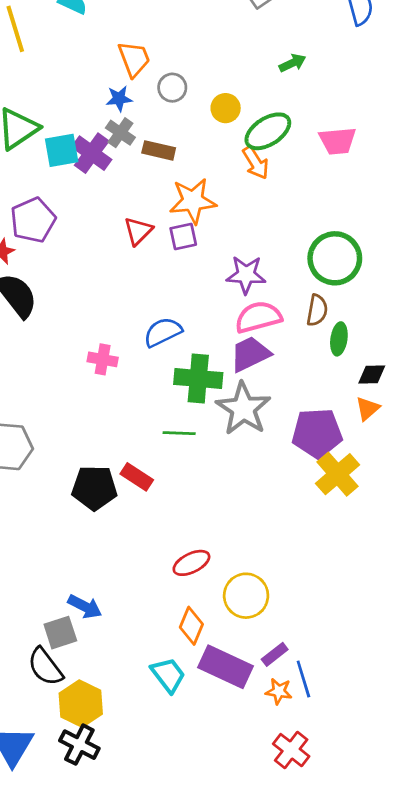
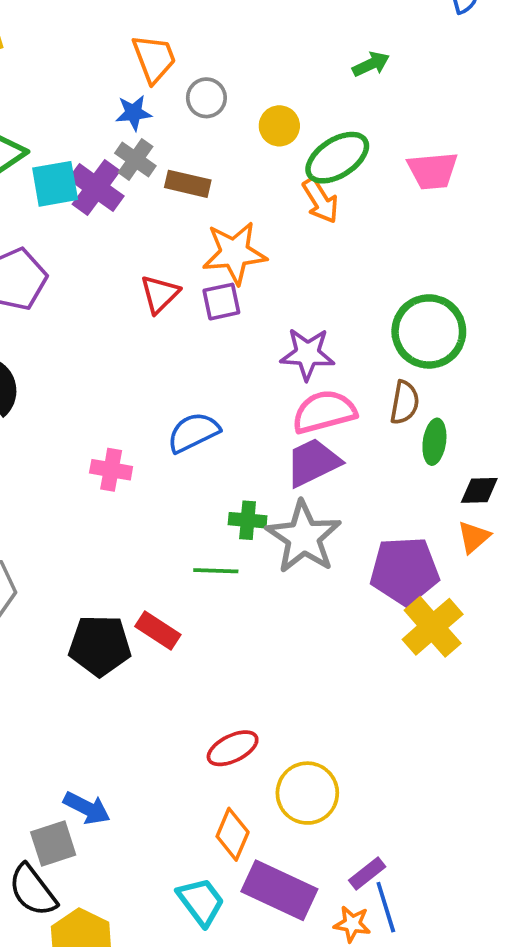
green cross: (198, 379) -> (248, 520), moved, size x0.6
purple rectangle: (275, 654) -> (367, 873), moved

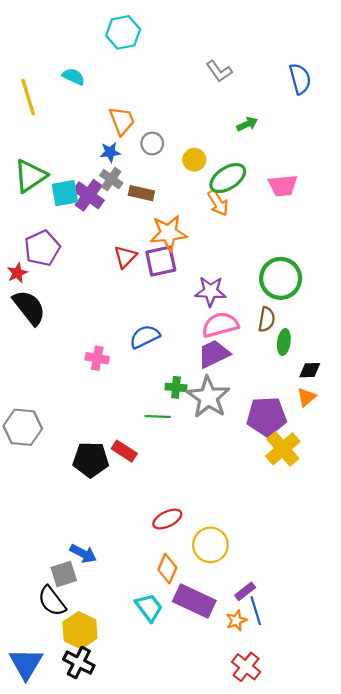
purple square: (221, 302) -> (161, 261), size x1.4
orange star: (352, 924) -> (236, 620), turned -30

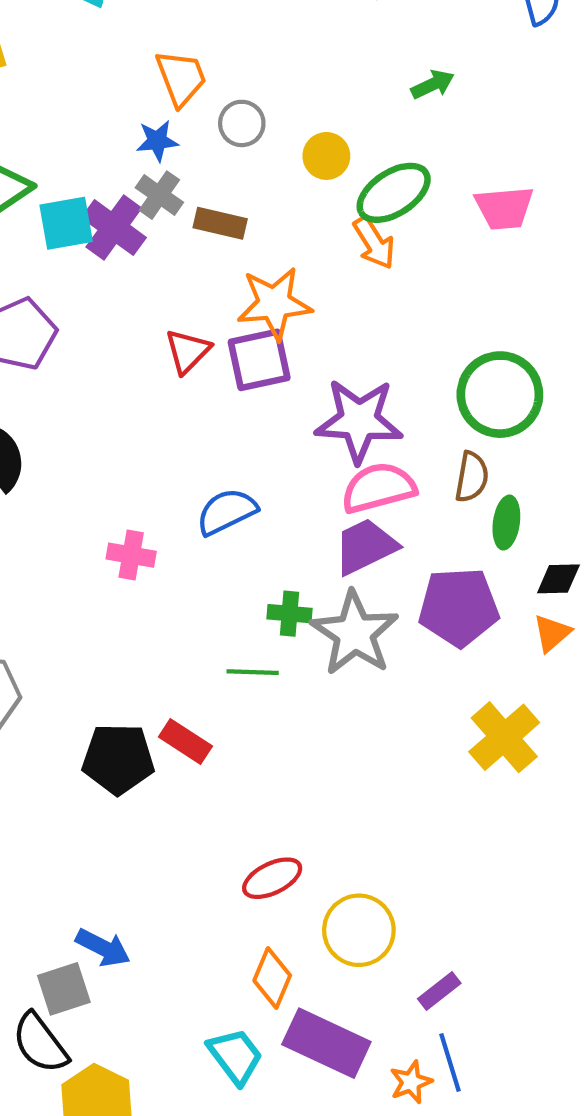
purple star: (210, 291) -> (359, 421), size x1.4
purple pentagon: (267, 416) -> (459, 607), moved
purple rectangle: (245, 591) -> (439, 991), moved

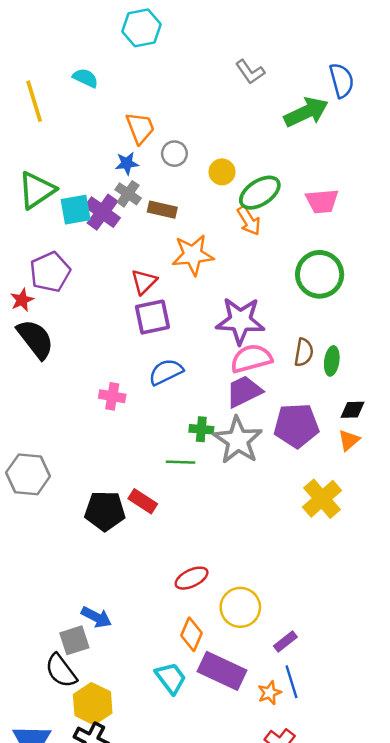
green arrow: (433, 84) -> (306, 112), moved, size x1.8
purple square: (259, 360) -> (152, 317), moved
green circle: (500, 395) -> (320, 274), moved
green ellipse: (506, 523) -> (332, 361), moved

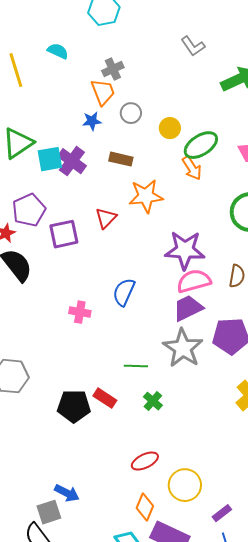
gray cross: (128, 194) -> (113, 69), moved, turned 30
purple square: (152, 317) -> (64, 234), moved
blue semicircle: (166, 372) -> (124, 292), turned -40
green cross: (201, 429) -> (153, 401), moved, turned 36

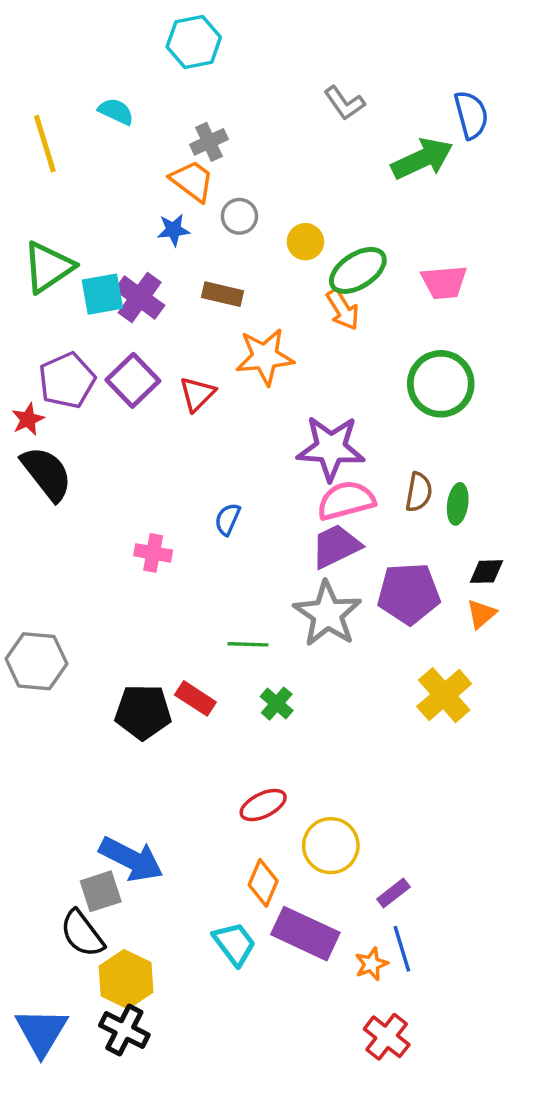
orange trapezoid: (103, 92) -> (192, 181), turned -32
purple square: (64, 234) -> (133, 380), moved, turned -32
blue semicircle: (124, 292) -> (228, 519), size x0.7
blue arrow: (67, 493) -> (131, 859), size x1.5

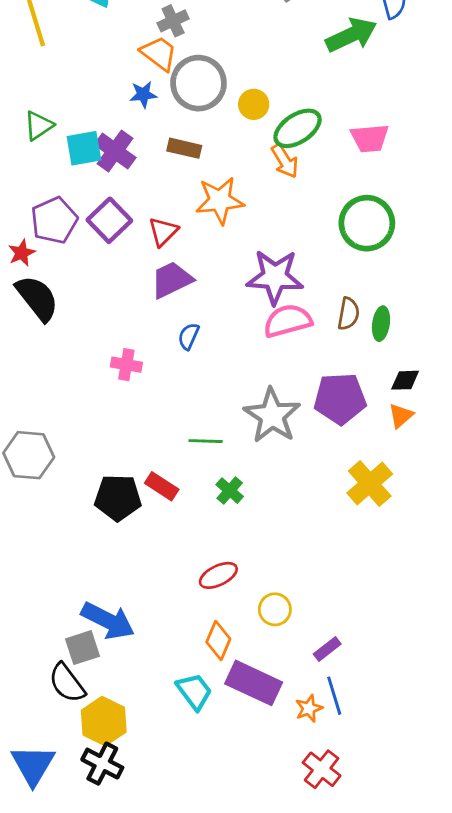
gray circle: (239, 216) -> (198, 83), size x1.8
green triangle: (48, 267) -> (39, 126), size x0.7
purple trapezoid: (336, 546) -> (172, 280), moved
yellow circle: (331, 846) -> (275, 609), size x0.7

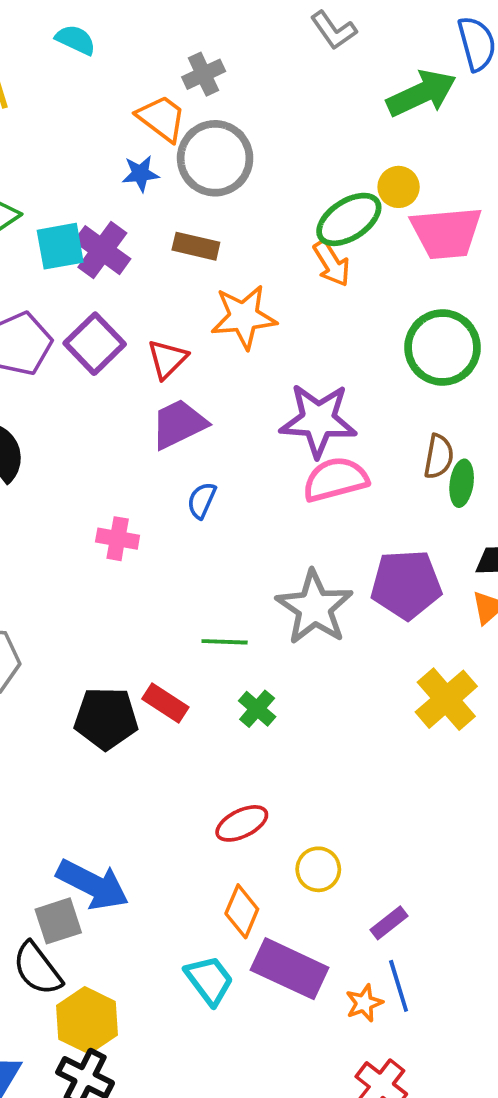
gray cross: (173, 21) -> (204, 74), moved
yellow circle: (254, 104) -> (399, 187), moved
pink trapezoid: (370, 138) -> (446, 233), size x1.4
brown semicircle: (348, 314) -> (439, 456), moved

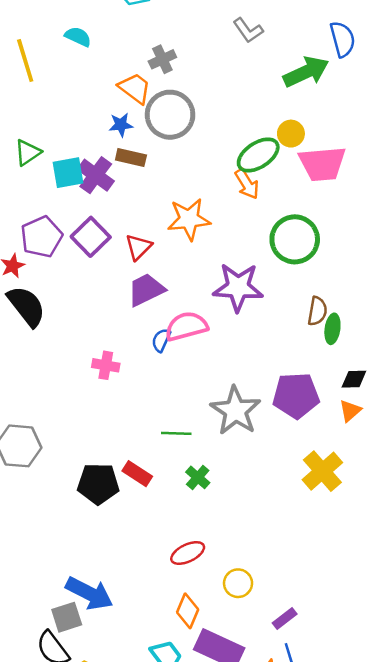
brown rectangle: (196, 246) -> (131, 158), moved
green circle: (442, 348) -> (295, 239), moved
pink semicircle: (335, 479) -> (186, 326), moved

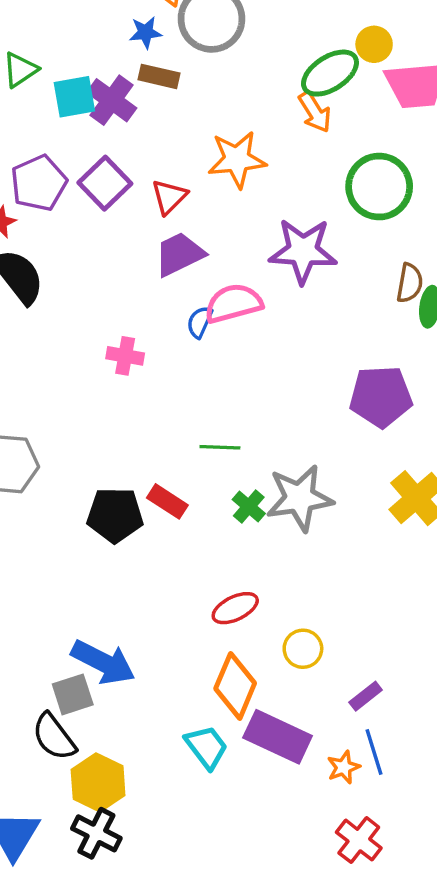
gray star: (235, 411) -> (300, 498), moved, turned 30
orange diamond: (188, 611) -> (235, 686), size x1.4

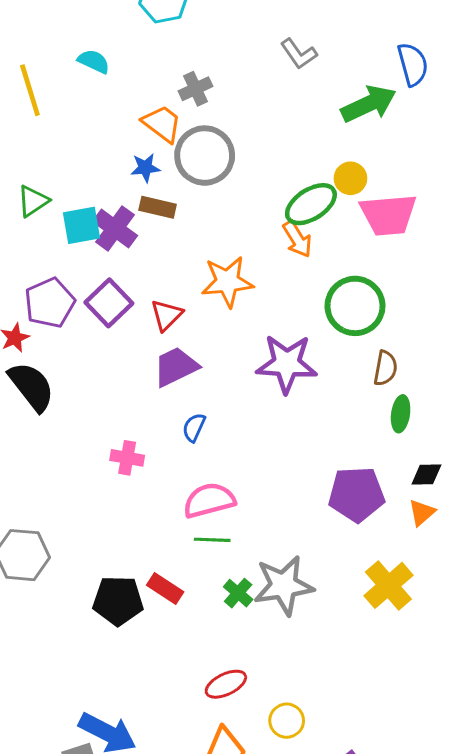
brown semicircle: (410, 283) -> (385, 368), moved
pink semicircle: (234, 303) -> (209, 500), moved

